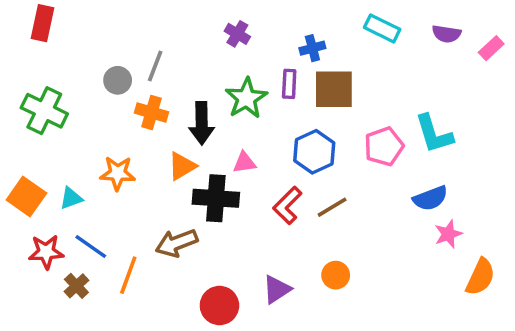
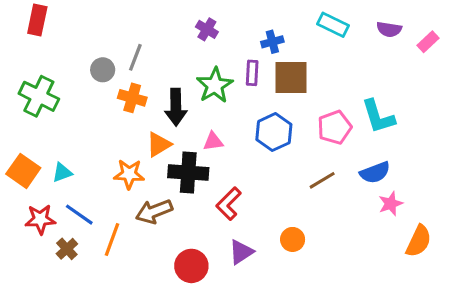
orange star: (118, 173) -> (129, 174), moved
red L-shape: (287, 205) -> (229, 204), moved
brown line: (332, 207) -> (322, 180), moved

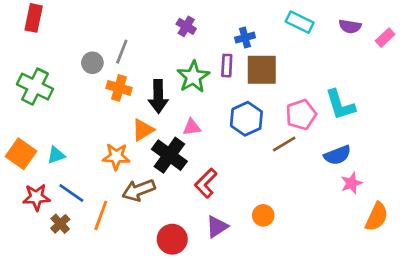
black cross: (188, 173) -> (169, 155), turned 32
brown line: (322, 180) -> (284, 144), moved

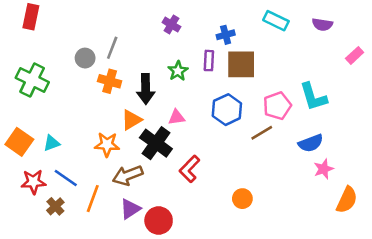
pink rectangle: (385, 38) -> (355, 55), moved
green star: (193, 77) -> (178, 71), size x0.7
purple triangle: (217, 227) -> (130, 209), moved

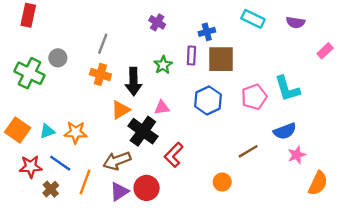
gray circle: (85, 58) -> (58, 58), moved
brown line: (262, 133) -> (248, 151), moved
orange star: (107, 144) -> (76, 132), moved
red circle: (159, 221) -> (147, 188), moved

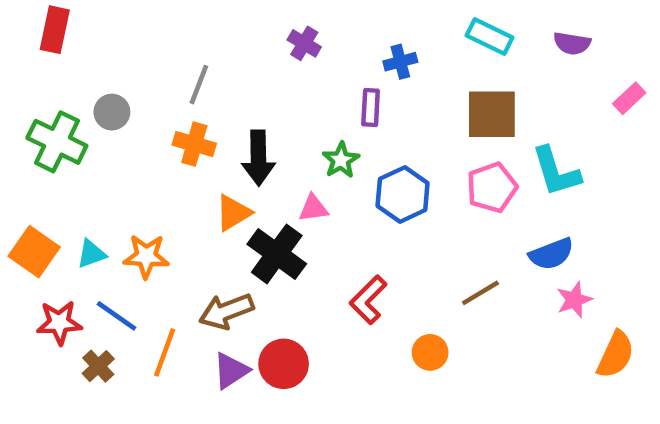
brown square: (221, 59) -> (492, 114), moved
green star: (163, 65) -> (341, 160), moved
red L-shape: (174, 155) -> (368, 300), moved

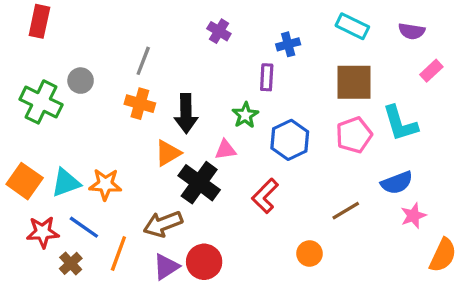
pink rectangle: (629, 98) -> (431, 71), moved
cyan triangle: (91, 254) -> (66, 183), size x1.4
red L-shape: (368, 300) -> (265, 196), moved

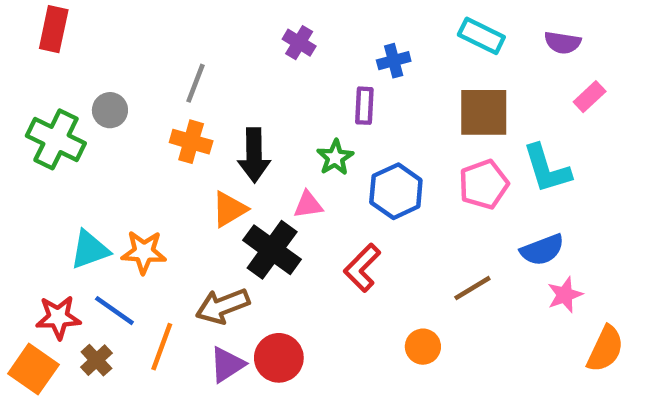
orange square: (25, 181) -> (33, 369), moved

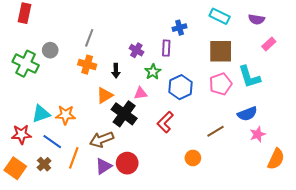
purple cross: (299, 43) -> (136, 50), moved
black arrow: (254, 155) -> (116, 71), size x0.6
red star: (58, 317) -> (21, 134), moved

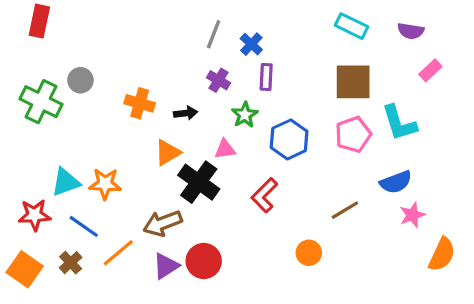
blue cross: (180, 28) -> (251, 44), moved, turned -32
gray line: (89, 38) -> (214, 34), moved
black arrow: (116, 71) -> (186, 113), turned -96
orange line: (74, 158) -> (118, 253), turned 30

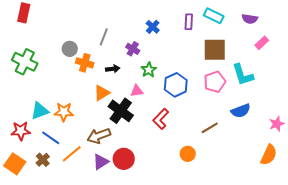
gray line: (214, 34) -> (104, 37), moved
purple rectangle: (266, 77) -> (189, 22), moved
gray circle: (80, 80) -> (70, 49), moved
pink star: (412, 215) -> (277, 124), moved

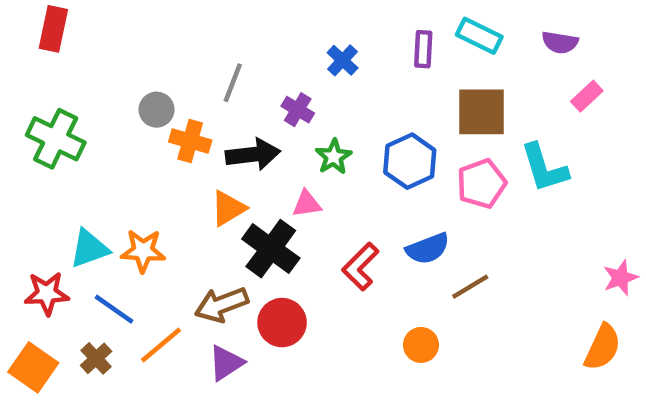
black arrow: (113, 69) -> (253, 154), size x1.6
blue hexagon: (176, 85) -> (410, 161), moved
blue semicircle: (241, 111) -> (428, 249), moved
red circle: (124, 159) -> (282, 323), moved

